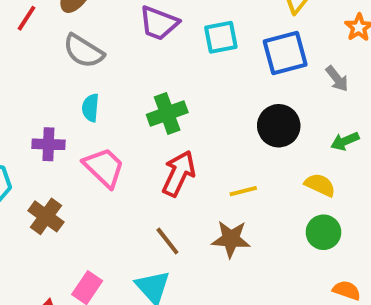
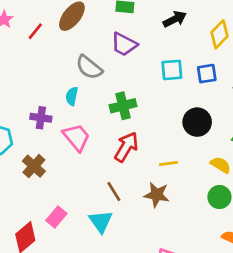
cyan square: (221, 37) -> (172, 70), moved
gray semicircle: (84, 51) -> (89, 67), moved
blue square: (285, 53) -> (207, 74), size x0.7

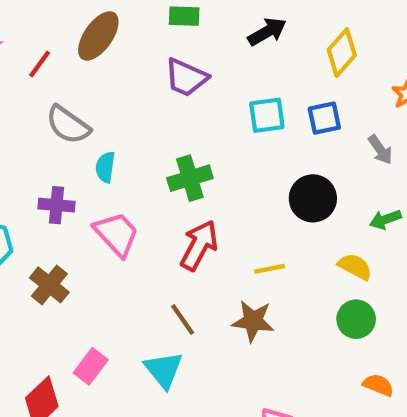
gray semicircle: (89, 67) -> (68, 125), moved

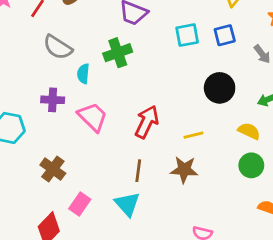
green cross: (190, 178) -> (118, 53), moved
brown cross: (49, 285) -> (53, 169), moved
brown line: (183, 320) -> (138, 171), turned 45

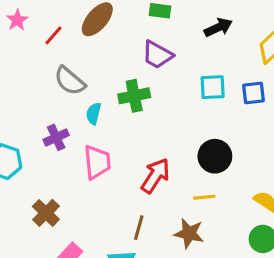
black circle: (220, 88) -> (215, 156), moved
purple cross: (53, 100) -> (56, 137), turned -35
pink trapezoid: (93, 117) -> (97, 162), turned 32

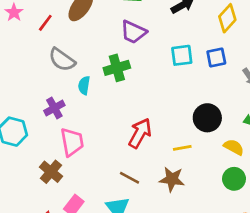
black circle: (215, 156) -> (207, 118), moved
pink trapezoid: (97, 162) -> (72, 142), moved
brown line: (139, 228) -> (129, 178), turned -72

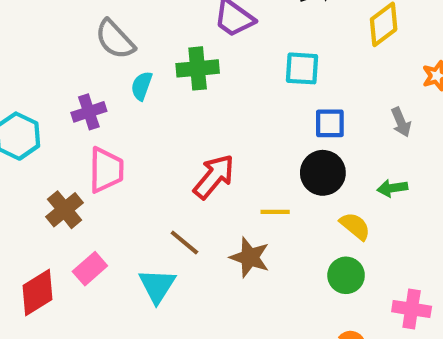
blue square: (216, 58) -> (330, 123), moved

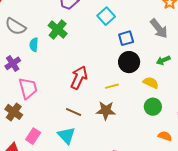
green cross: (198, 68) -> (58, 29), turned -30
cyan square: (302, 68) -> (106, 16), turned -30
gray arrow: (401, 122) -> (159, 29), size x1.5

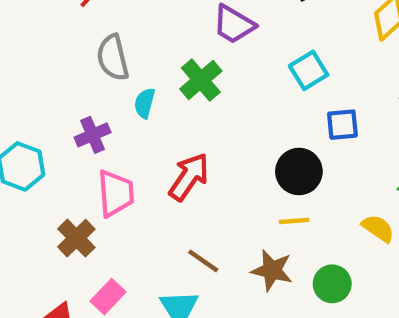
gray semicircle: (16, 26) -> (113, 58), turned 35
black circle: (129, 62) -> (299, 171), moved
red arrow: (79, 78) -> (189, 177), moved
green circle: (153, 107) -> (332, 284), moved

